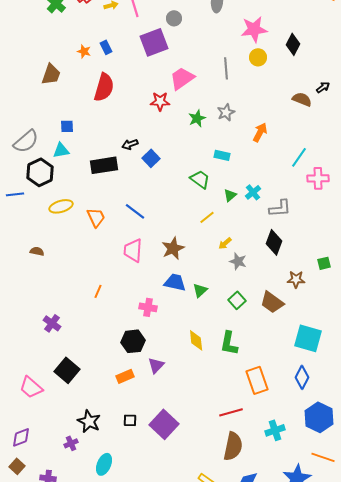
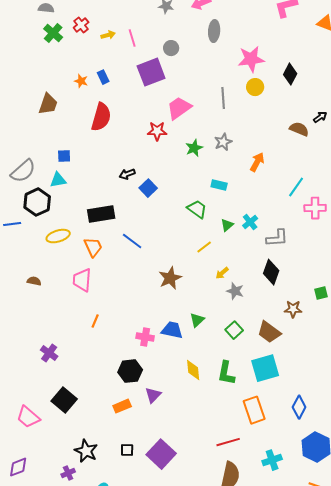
black rectangle: (104, 165) -> (101, 214), moved
pink trapezoid: (133, 250) -> (82, 280), moved
blue trapezoid: (175, 282) -> (172, 330), moved
cyan square: (308, 338) -> (265, 368), moved, turned -32

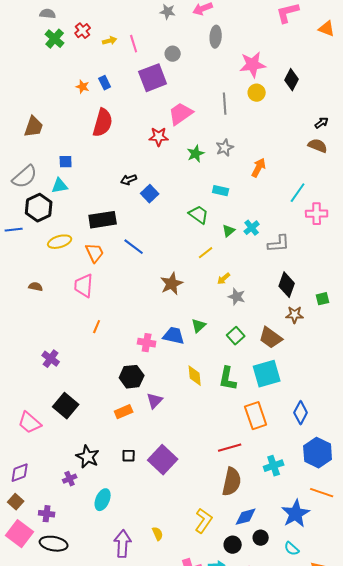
brown trapezoid: (48, 104) -> (34, 127), moved
brown semicircle: (299, 129) -> (318, 146), moved
black diamond: (271, 272) -> (287, 285), moved

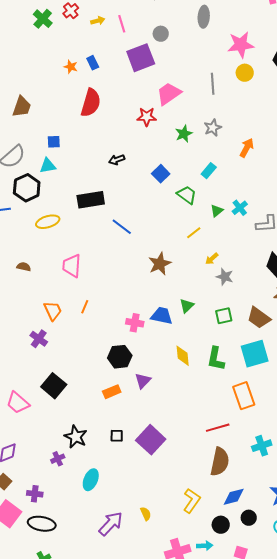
cyan rectangle: (221, 191) -> (209, 171), turned -63
blue square: (150, 194) -> (161, 174), moved
orange trapezoid: (95, 253) -> (53, 311), moved
green square: (236, 336) -> (224, 316), turned 30
purple arrow: (123, 544) -> (111, 524), turned 40

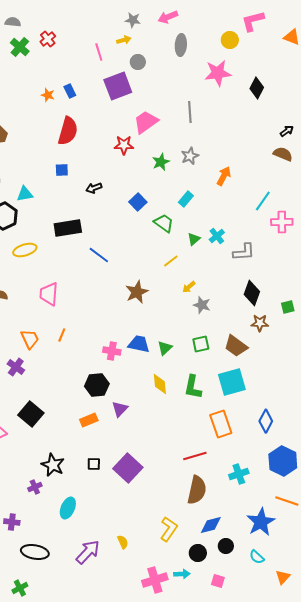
yellow arrow: (98, 21) -> (124, 40), moved
yellow circle: (245, 73) -> (230, 40), moved
blue square: (54, 142) -> (62, 170), moved
green triangle: (187, 306) -> (165, 348), moved
black ellipse: (42, 524) -> (35, 552), moved

